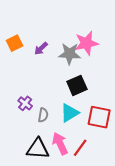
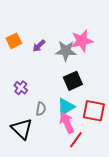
purple cross: (25, 103) -> (21, 88), moved
pink arrow: (60, 144) -> (67, 123), moved
black triangle: (38, 149) -> (22, 129), moved, turned 40

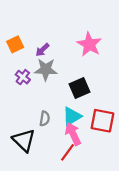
pink star: (82, 41) -> (89, 44), turned -30
gray star: (66, 51) -> (46, 69), moved
purple cross: (21, 88) -> (23, 77), moved
red line: (76, 140) -> (68, 152), moved

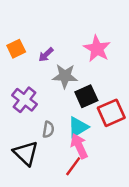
gray star: (46, 69) -> (65, 76), moved
purple cross: (23, 77) -> (25, 100), moved, size x1.5
red square: (102, 121) -> (111, 113), moved, turned -35

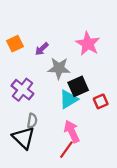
red square: (111, 113) -> (101, 101), size x0.6
cyan triangle: (78, 127) -> (69, 99), moved
gray semicircle: (48, 129) -> (32, 121), moved

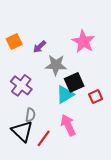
red line: (66, 150) -> (44, 138), moved

